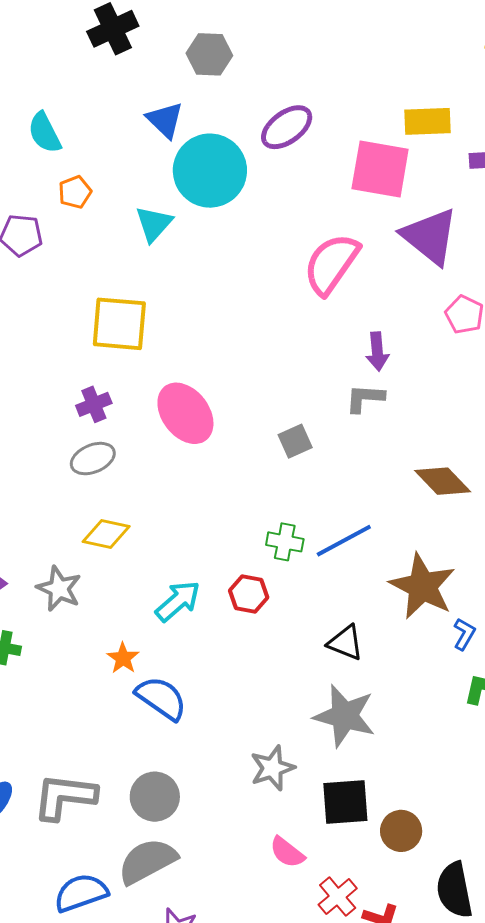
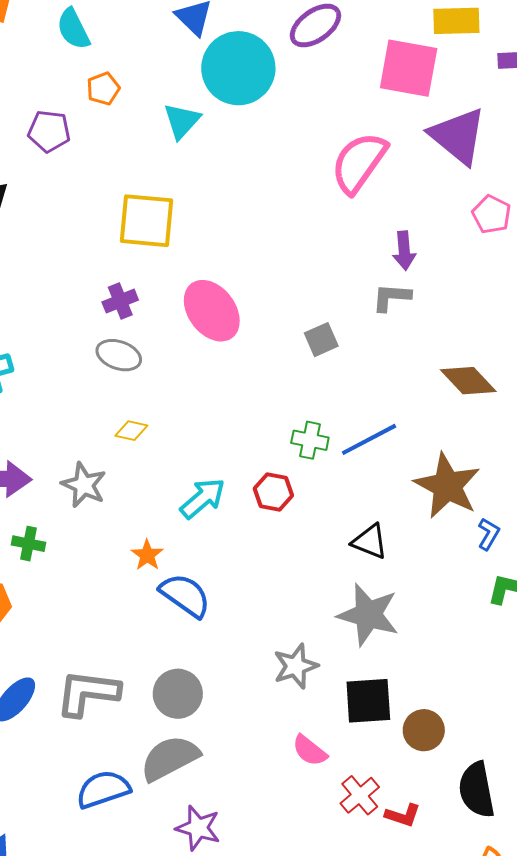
gray ellipse: (93, 459) -> (119, 355), turned 42
yellow diamond: (106, 534) -> (131, 431), size x0.7

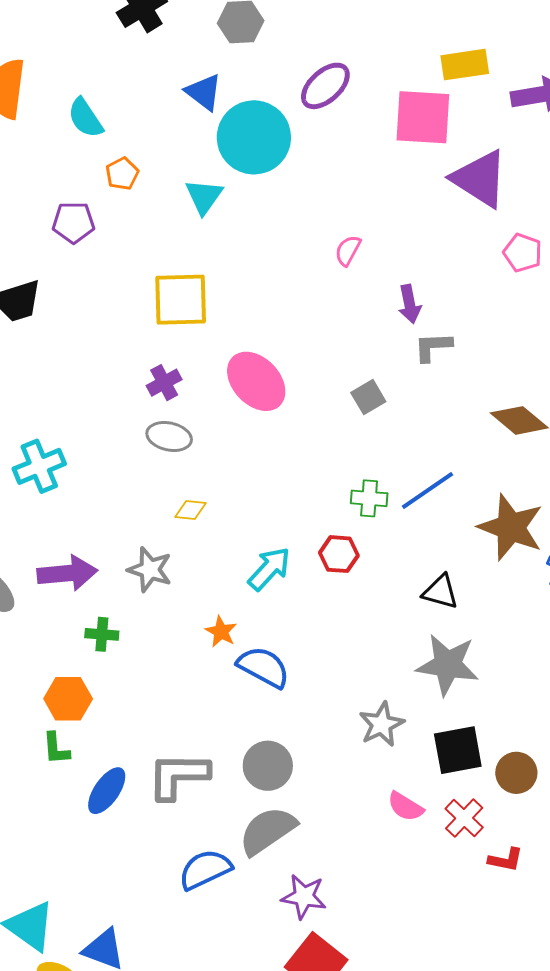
pink semicircle: (359, 163) -> (348, 250), moved, size x0.5
purple arrow: (404, 251) -> (410, 304), moved
red cross: (360, 795) -> (464, 818), moved

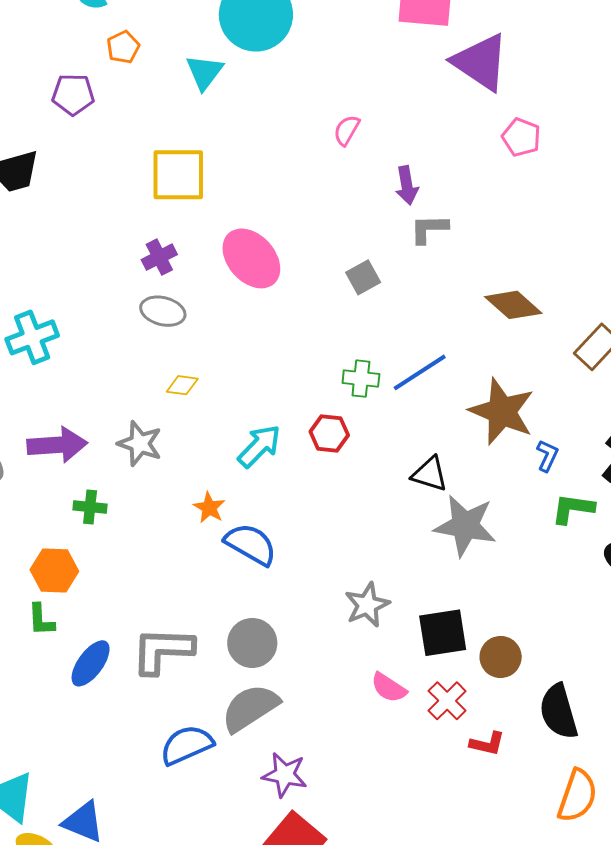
gray star: (448, 665) -> (465, 526), moved

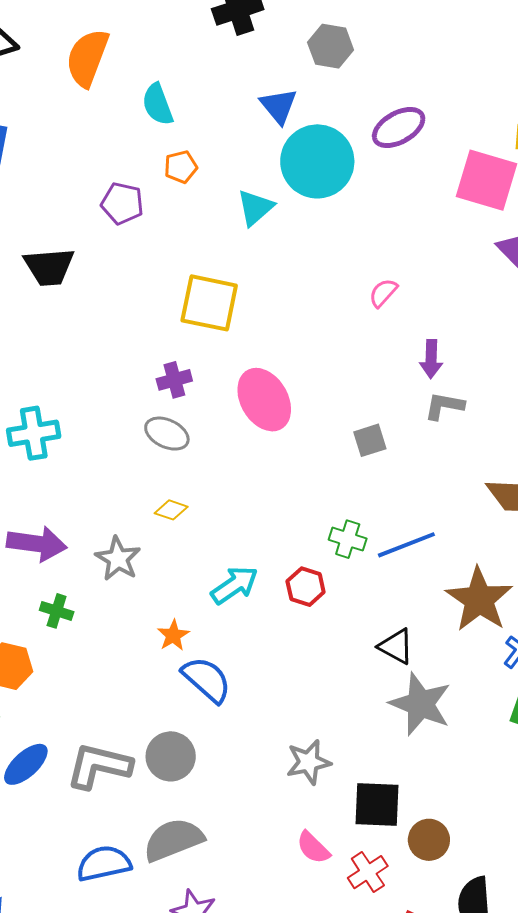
gray circle: (252, 643) -> (171, 756), moved

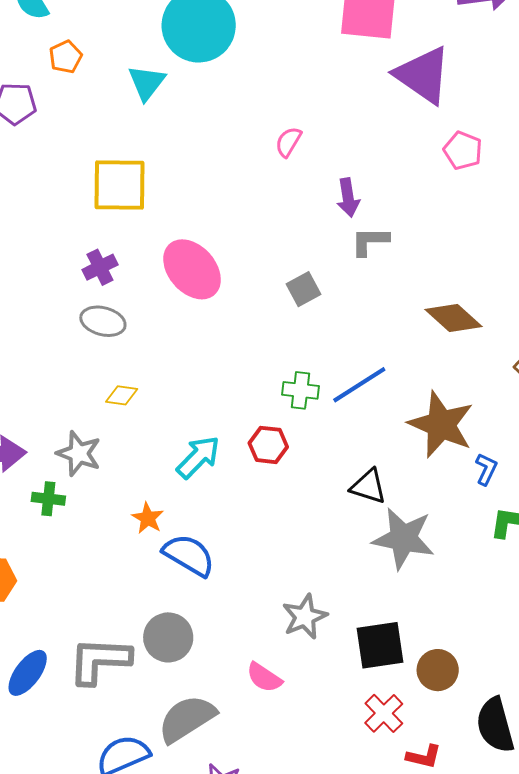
green cross: (57, 611) -> (48, 499), moved
pink semicircle: (313, 848) -> (264, 677), moved

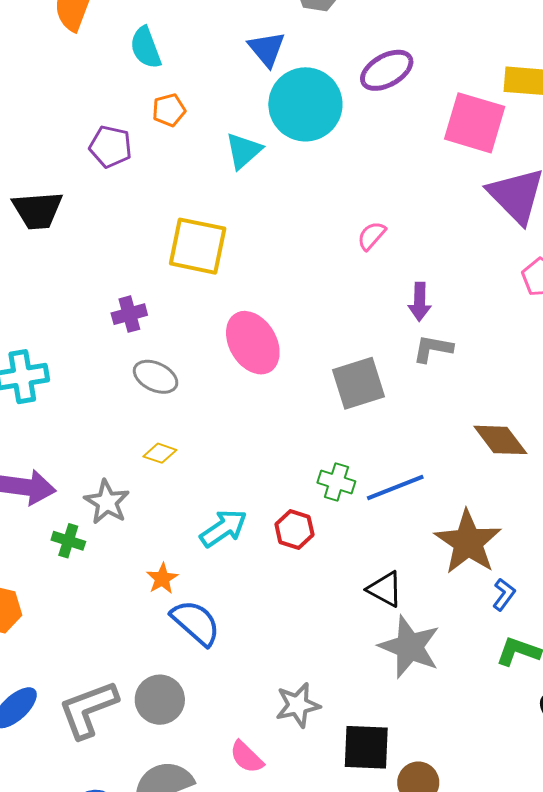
purple cross: (100, 267) -> (129, 314), moved
gray square: (303, 289) -> (359, 383), size x1.6
gray L-shape: (100, 660) -> (88, 709), turned -34

